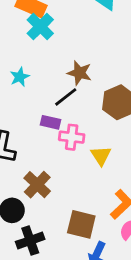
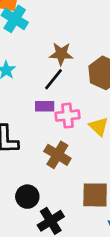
brown cross: (37, 185) -> (57, 155), moved

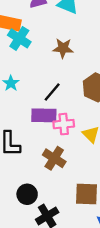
brown star: (61, 54) -> (63, 48), moved
purple rectangle: (45, 106) -> (44, 115), size x1.5

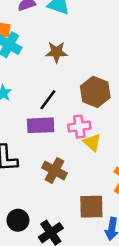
pink cross: (64, 124) -> (79, 127), moved
black circle: (27, 194) -> (18, 220), moved

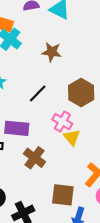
purple rectangle: (41, 125) -> (17, 128), moved
pink cross: (79, 127) -> (62, 122), turned 30

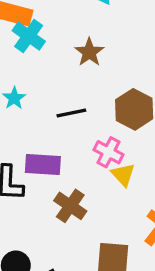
brown star: (52, 52) -> (89, 52), turned 30
black line: (38, 94) -> (71, 113), turned 36

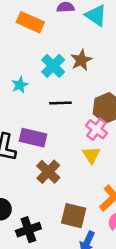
cyan cross: (29, 36) -> (53, 66), moved
pink cross: (109, 152) -> (96, 129), moved

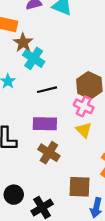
brown star: (81, 60) -> (23, 43), moved
purple rectangle: (33, 138) -> (45, 124), moved

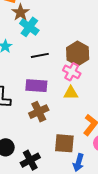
yellow triangle: (84, 130) -> (71, 93), turned -49
brown cross: (49, 153) -> (39, 112), turned 30

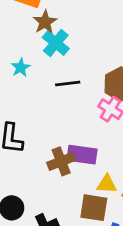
purple rectangle: (36, 86) -> (82, 155), moved
yellow triangle: (71, 93) -> (107, 184), moved

